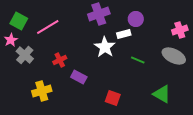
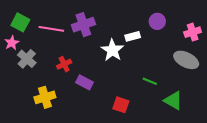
purple cross: (99, 14) -> (83, 25), moved
purple circle: (136, 19) -> (157, 21), moved
pink line: (48, 27) -> (51, 29), turned 40
green line: (138, 60) -> (150, 81), moved

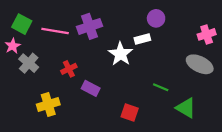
purple circle: (157, 21) -> (156, 18), moved

